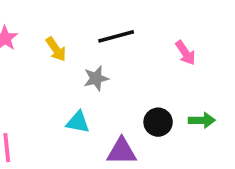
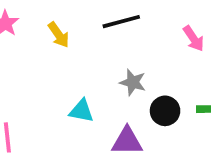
gray star: (96, 78) -> (133, 82), moved, turned 30

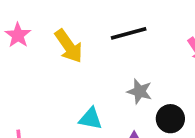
yellow arrow: (59, 35) -> (69, 46), size x1.4

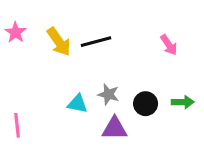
black line: (129, 33) -> (96, 42), moved
gray star: (140, 91) -> (108, 94), moved

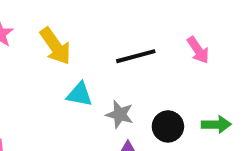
black line: (96, 42) -> (136, 56), moved
cyan triangle: (77, 104) -> (80, 94), moved

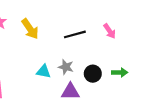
cyan triangle: (80, 94) -> (44, 71), moved

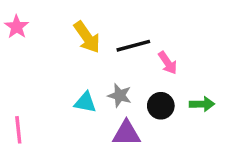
yellow arrow: (30, 29) -> (87, 37), moved
pink arrow: (110, 31) -> (168, 63), moved

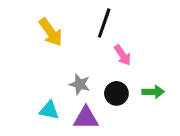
black line: (133, 46) -> (104, 23), moved, turned -56
cyan triangle: (85, 102) -> (49, 110), moved

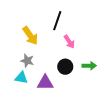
yellow arrow: (51, 32) -> (30, 36), moved
gray star: (80, 84) -> (27, 61), moved

